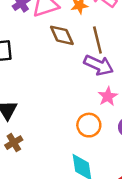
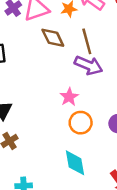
pink star: (108, 96) -> (69, 97), moved

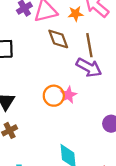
orange circle: (81, 123) -> (54, 96), moved

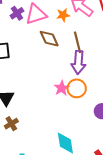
purple arrow: (89, 67) -> (78, 62), turned 70
orange circle: (54, 96) -> (77, 88), moved

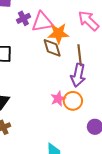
orange star: (63, 15) -> (58, 33), moved, size x1.5

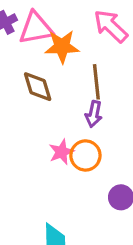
brown diamond: (52, 48) -> (38, 87), moved
purple arrow: (78, 75) -> (94, 114), size x0.7

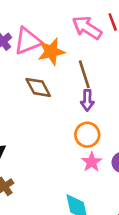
pink star: (61, 152) -> (92, 162), moved

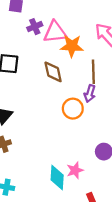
orange circle: (87, 135) -> (73, 109), moved
pink star: (92, 162) -> (75, 170), moved

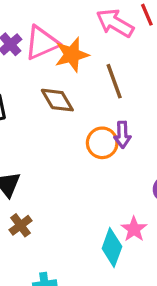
purple arrow: (90, 93) -> (122, 135), moved
cyan diamond: (57, 177) -> (112, 248), turned 35

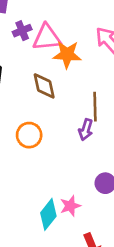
brown line: (114, 81) -> (95, 107), moved
orange circle: (102, 143) -> (29, 135), moved

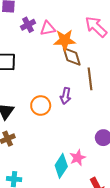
pink triangle: (47, 37) -> (48, 28), size x0.7
brown diamond: (44, 86) -> (72, 56), moved
purple arrow: (86, 130) -> (66, 96), moved

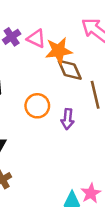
pink triangle: (48, 28) -> (36, 39), turned 42
orange circle: (41, 106) -> (37, 106), moved

